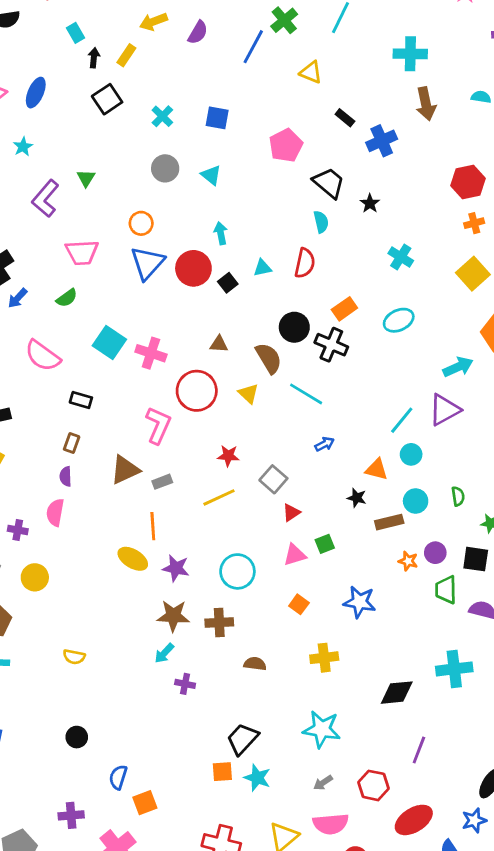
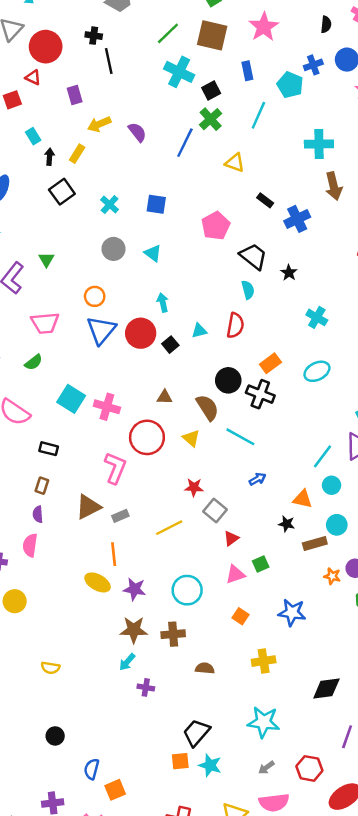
purple semicircle: (198, 32) -> (137, 132), turned -66
red star: (228, 456) -> (194, 487), moved

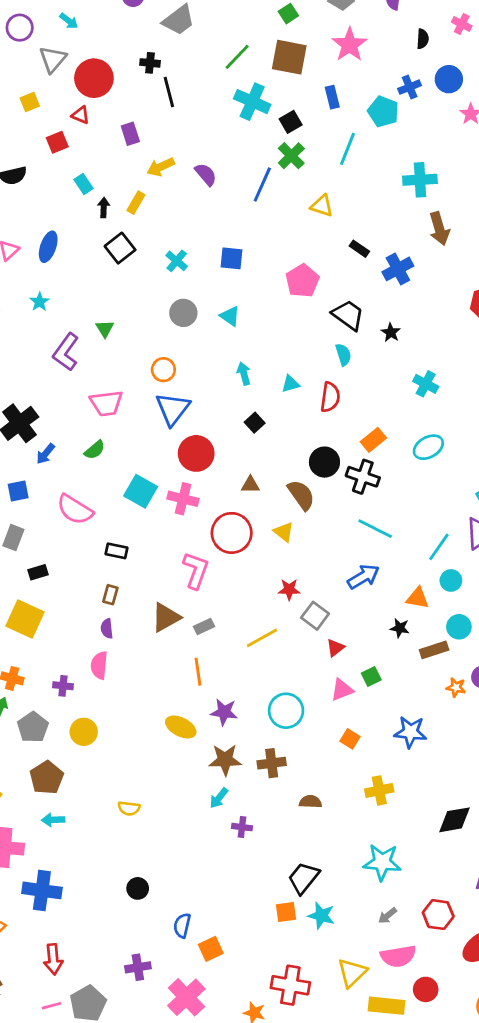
cyan triangle: (199, 331) -> (290, 384), moved
red circle: (141, 333) -> (196, 453), moved
cyan line: (240, 437) -> (375, 529), moved
blue arrow: (257, 479) -> (364, 577), size x1.6
yellow ellipse: (98, 582) -> (181, 727), moved

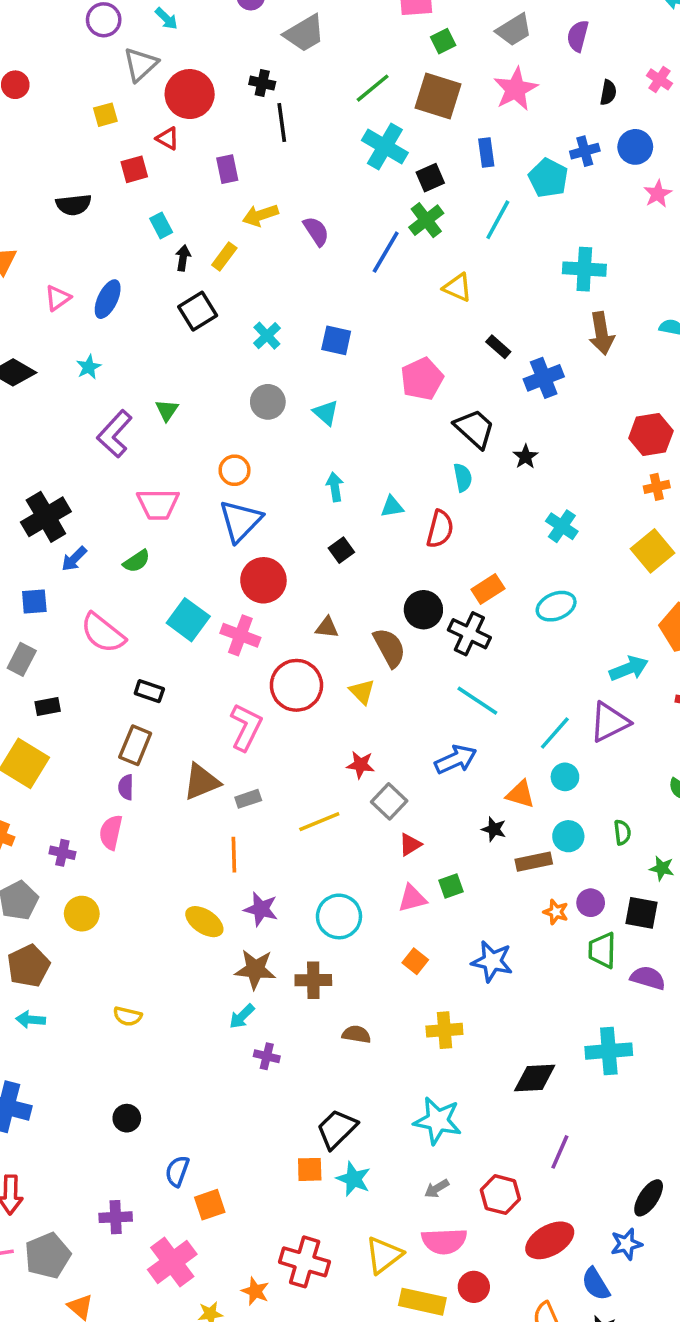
brown rectangle: (110, 595) -> (135, 745), size x1.5

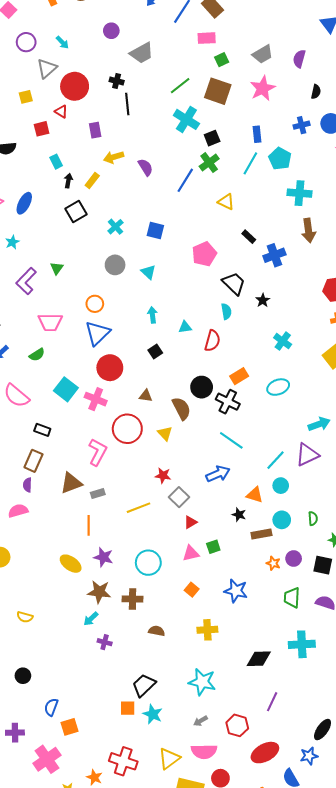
blue rectangle: (486, 153) -> (257, 134), moved
cyan pentagon: (548, 178) -> (280, 159), moved
pink semicircle: (111, 832) -> (18, 511), turned 60
green trapezoid: (602, 950) -> (292, 598), moved

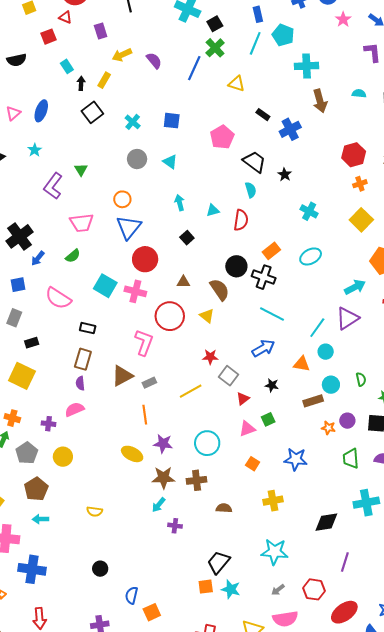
black star: (239, 515) -> (272, 385), moved

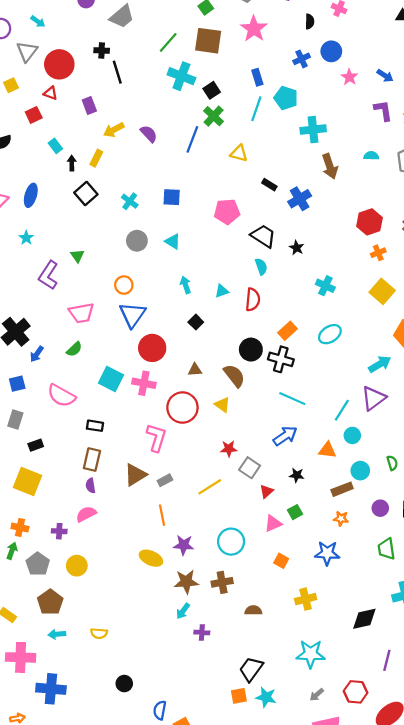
pink pentagon: (222, 137) -> (227, 212), turned 30
orange star: (328, 428) -> (341, 519), moved
yellow semicircle: (95, 511) -> (99, 633), moved

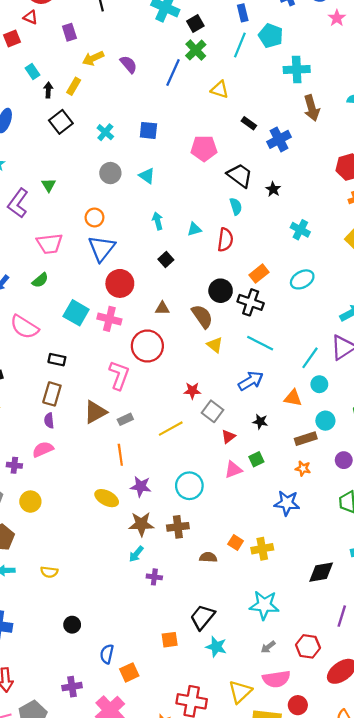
yellow triangle: (222, 405) -> (215, 345), moved
orange square: (281, 561) -> (236, 543), moved
orange square: (239, 696) -> (170, 640), moved

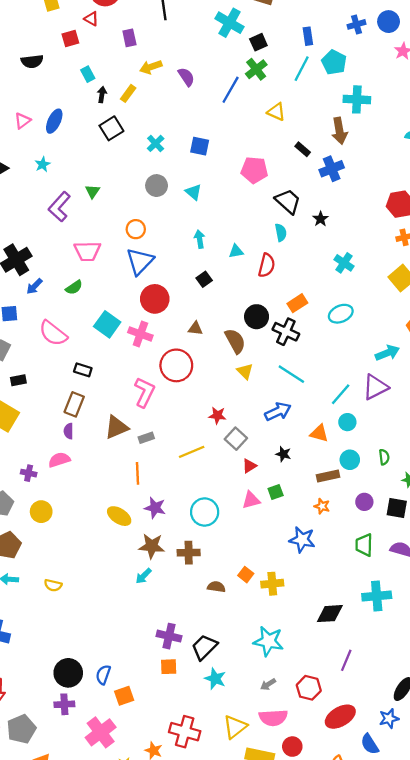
brown arrow: (312, 108) -> (339, 131), moved
purple cross: (154, 577) -> (169, 636), moved, size x1.5
black circle: (72, 625) -> (68, 673), moved, size x1.6

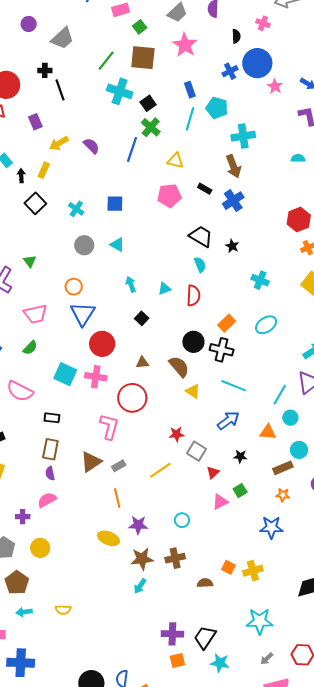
blue circle: (389, 22) -> (257, 63), size x1.5
pink pentagon: (254, 170) -> (169, 196), moved
cyan circle: (205, 512) -> (182, 520), size x0.6

